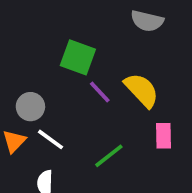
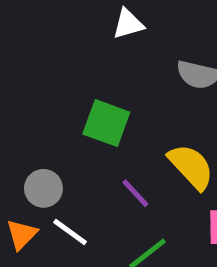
purple line: (100, 92) -> (135, 193), moved

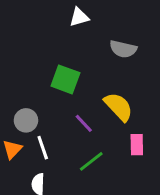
white line: (70, 232) -> (43, 148), turned 35

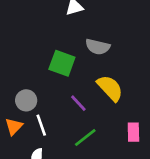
gray semicircle: (123, 49) -> (98, 47), moved
pink rectangle: (137, 145) -> (133, 132), moved

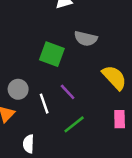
yellow semicircle: (110, 88) -> (114, 78), moved
white line: (41, 125) -> (44, 104), moved

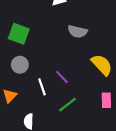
green square: (52, 54) -> (19, 34), moved
gray circle: (18, 89) -> (20, 65), moved

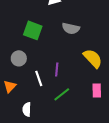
green square: (19, 34) -> (33, 30), moved
purple line: (62, 77) -> (57, 69), turned 48

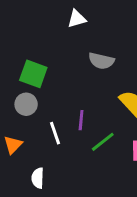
green square: (33, 30) -> (33, 74), moved
green line: (62, 94) -> (103, 142), moved

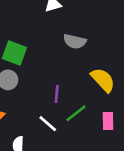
white line: (55, 133) -> (48, 124), moved, turned -30

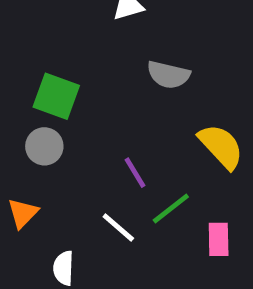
purple line: (57, 94) -> (135, 173), turned -36
pink rectangle: (108, 121) -> (219, 239), moved

